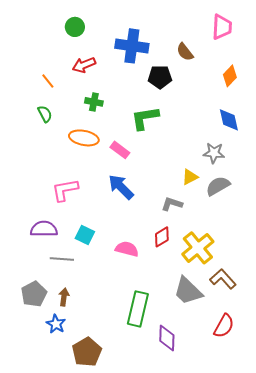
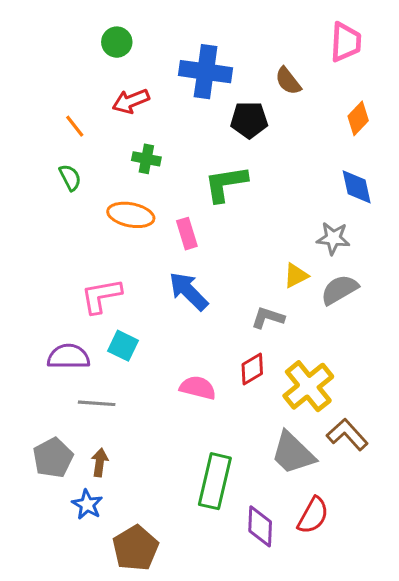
pink rectangle: (120, 150) -> (187, 234), turned 36
cyan square: (85, 235) -> (123, 346), moved
red semicircle: (224, 326) -> (313, 515), moved

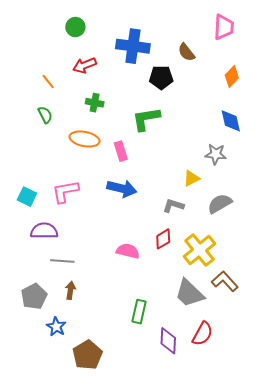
gray semicircle: (339, 290) -> (220, 204), moved
blue arrow: (188, 291) -> (122, 188), turned 148
cyan square: (123, 346) -> (27, 197), moved
brown arrow: (100, 462) -> (70, 290), moved
green rectangle: (215, 481) -> (139, 312), size x0.7

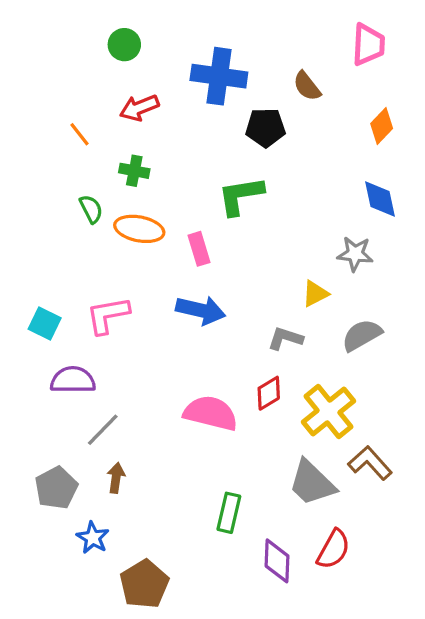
green cross: (95, 103) -> (134, 171), moved
green semicircle: (45, 115) -> (91, 209), moved
pink semicircle: (128, 251) -> (211, 413), size x1.4
gray line: (62, 261) -> (103, 430), turned -50

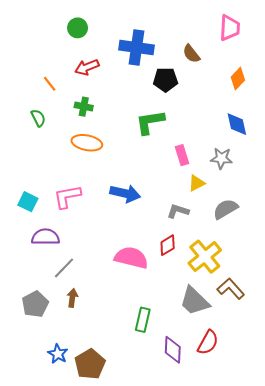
green semicircle: (91, 209) -> (38, 118), moved
pink rectangle: (199, 249) -> (182, 155), moved
blue star: (93, 538) -> (58, 354), moved

